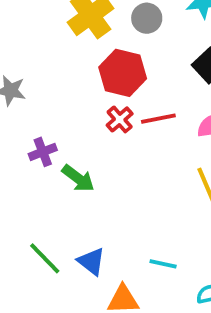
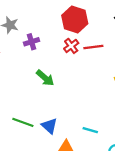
purple cross: (43, 152) -> (31, 42), moved
green line: (45, 258) -> (23, 122), turned -30

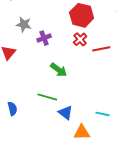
red line: (93, 47) -> (101, 49), moved
green line: (23, 122) -> (47, 97), moved

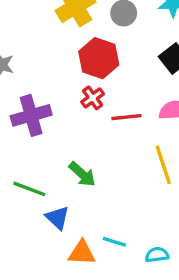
purple cross: (44, 38) -> (31, 115), moved, size x1.6
green arrow: (59, 70) -> (82, 174), moved
cyan line: (103, 114) -> (114, 242), moved

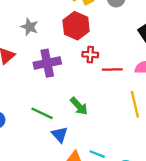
red hexagon: (99, 58) -> (76, 26), moved
red cross: (93, 98) -> (90, 55), turned 35

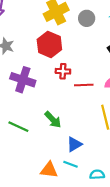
purple cross: (47, 63) -> (23, 80), turned 30
blue triangle: (60, 135) -> (74, 144), moved, turned 42

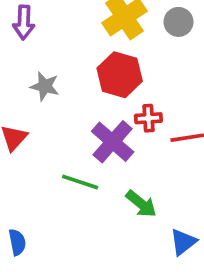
purple cross: (23, 80) -> (113, 142), moved, turned 30
green line: (18, 127) -> (80, 182), moved

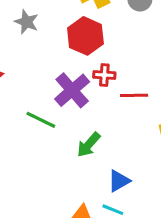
gray star: (45, 86) -> (26, 22), moved
green arrow: (141, 204) -> (89, 145), turned 84

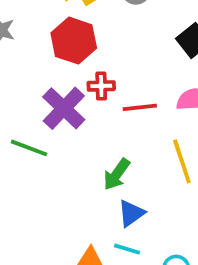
green arrow: (89, 145) -> (117, 174), moved

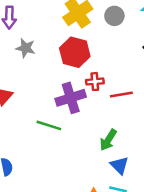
purple cross: (64, 108) -> (71, 98), turned 32
blue triangle: (131, 213) -> (119, 165), turned -36

